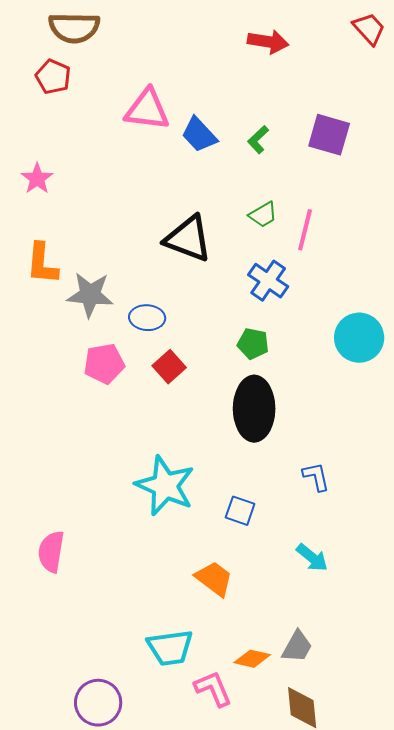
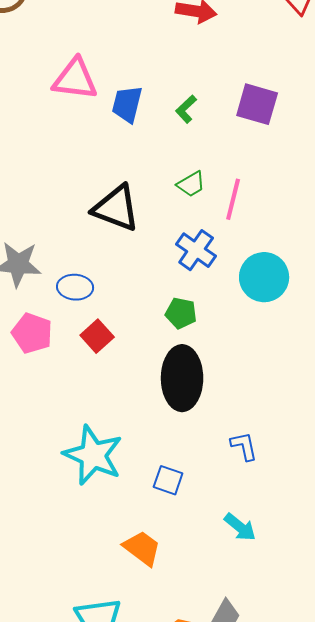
blue trapezoid: (199, 135) -> (127, 104), turned 57
cyan circle: (359, 338) -> (264, 277), moved
pink pentagon: (104, 364) -> (32, 333), turned 30

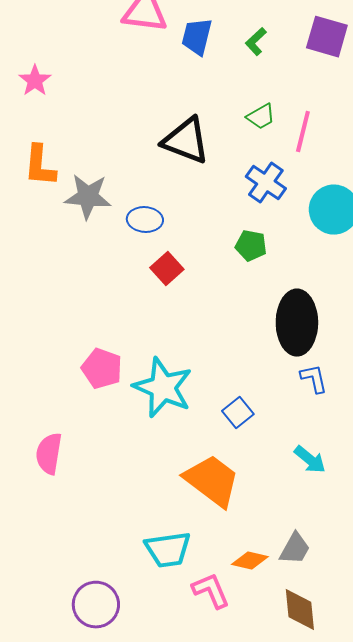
pink pentagon: (32, 333) -> (102, 369), moved
black ellipse: (182, 378) -> (297, 323), moved
blue square: (168, 480) -> (238, 413), turned 32
orange trapezoid: (142, 548) -> (212, 481), size x1.5

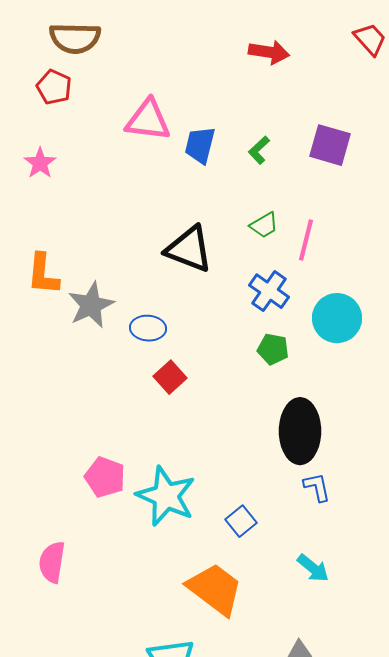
pink star: (35, 81) -> (40, 163), moved
gray star: (88, 197) -> (91, 305), turned -30
green pentagon: (251, 246) -> (273, 349), moved

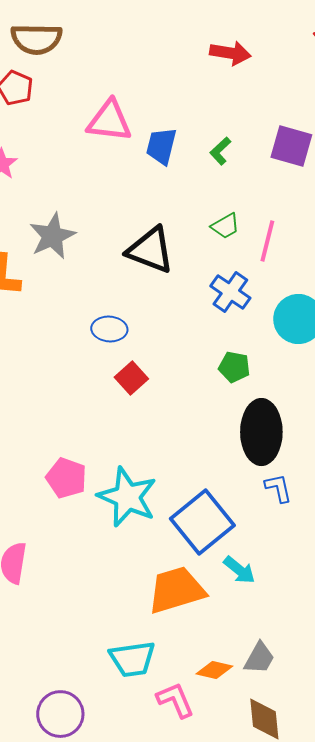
gray star: (91, 305) -> (52, 236), moved
green pentagon: (273, 349) -> (234, 367), moved
blue square: (241, 521) -> (202, 522), size x2.0
cyan arrow: (313, 568) -> (239, 570), moved
orange trapezoid: (215, 589) -> (176, 590), turned -54

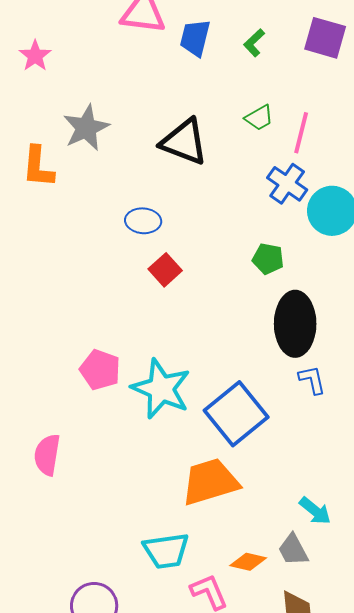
blue cross: (230, 292) -> (287, 184), moved
cyan arrow: (239, 570) -> (315, 511), moved
gray trapezoid: (259, 658) -> (293, 550), turned 123

